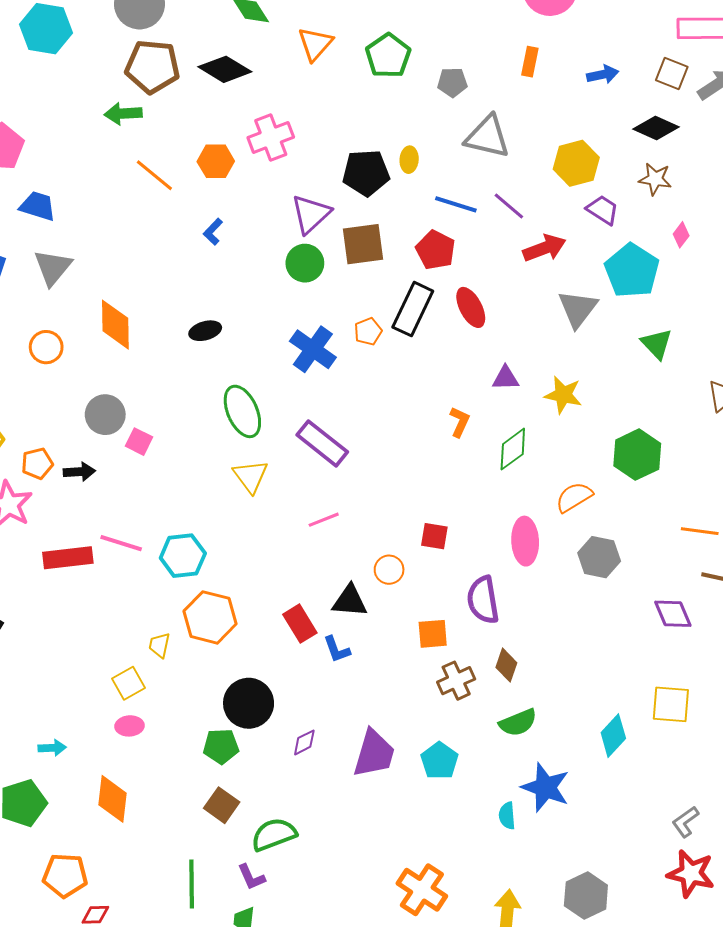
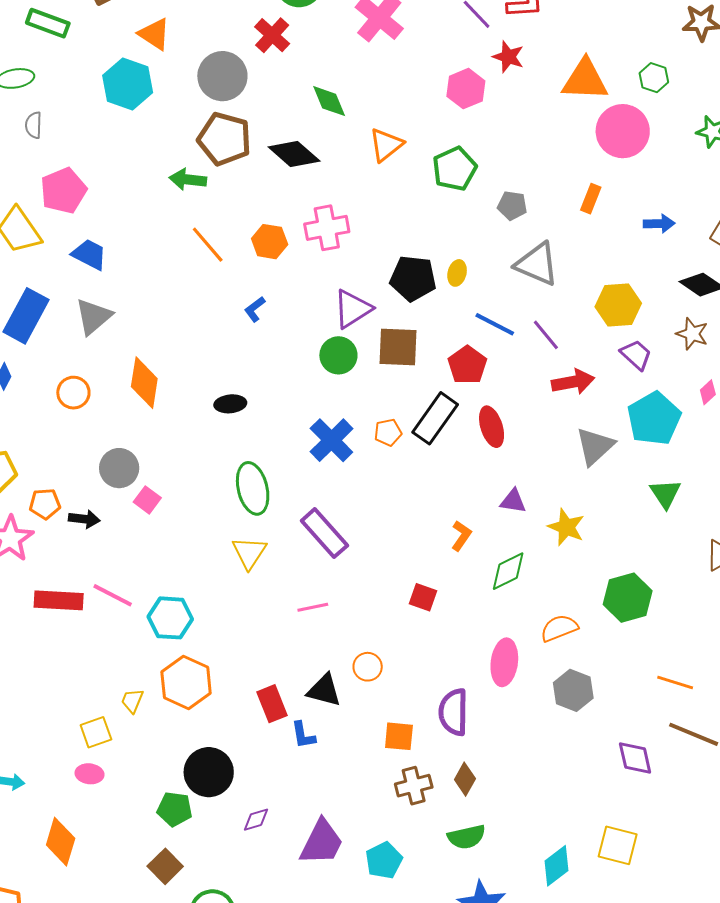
red square: (434, 536) -> (423, 597), moved

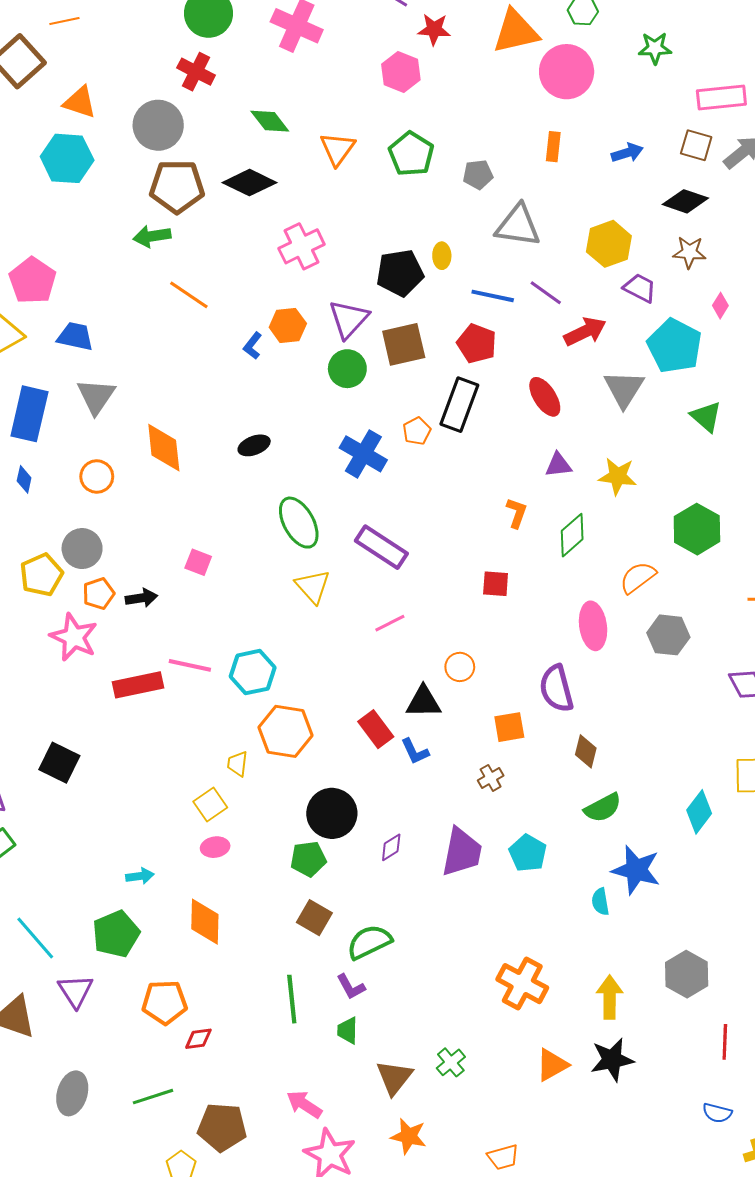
orange hexagon: (270, 242) -> (288, 325), moved
red ellipse: (492, 427) -> (545, 397), moved
gray circle: (119, 468) -> (82, 549), moved
brown cross: (414, 786) -> (491, 778), moved, size x0.7

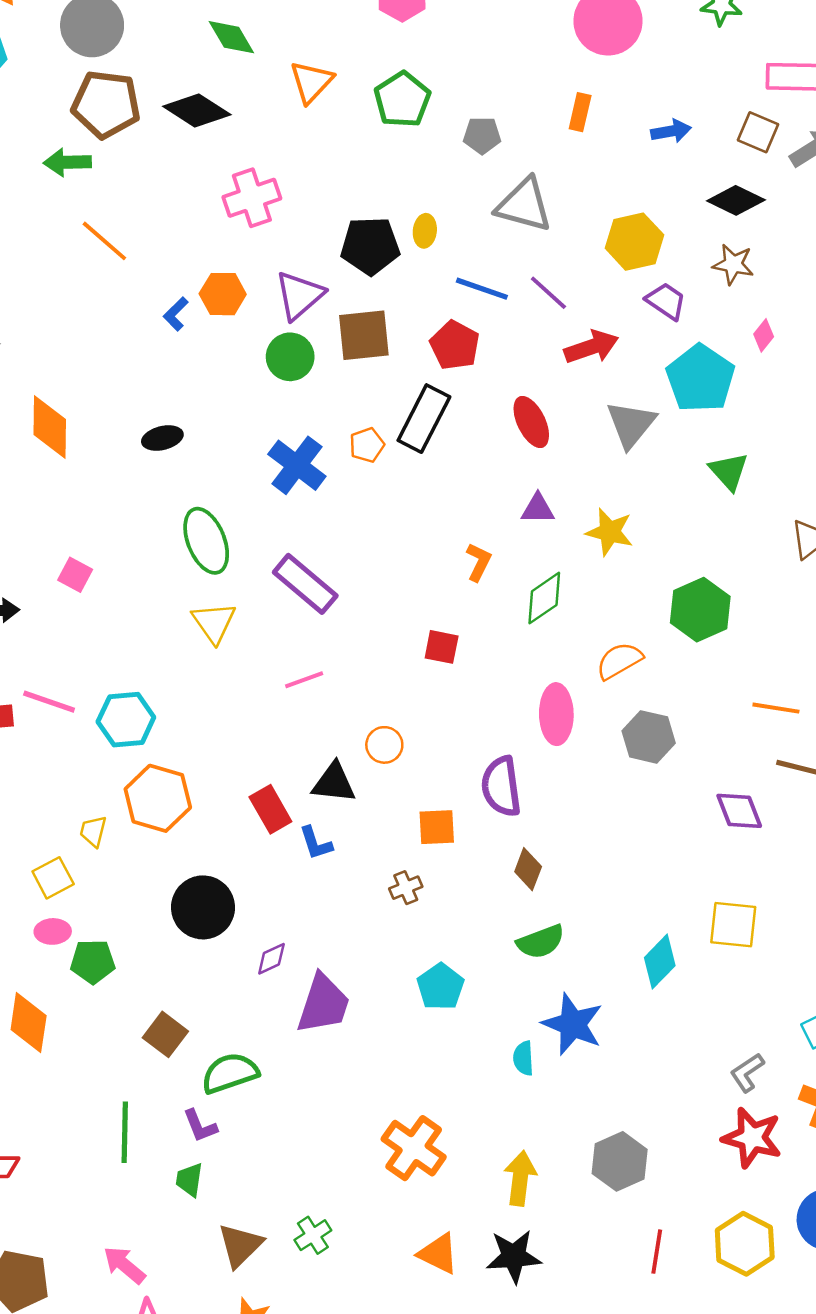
purple trapezoid: (462, 852) -> (323, 1004), moved
green pentagon: (308, 859) -> (93, 962), moved
orange triangle: (552, 1065) -> (438, 1254), turned 48

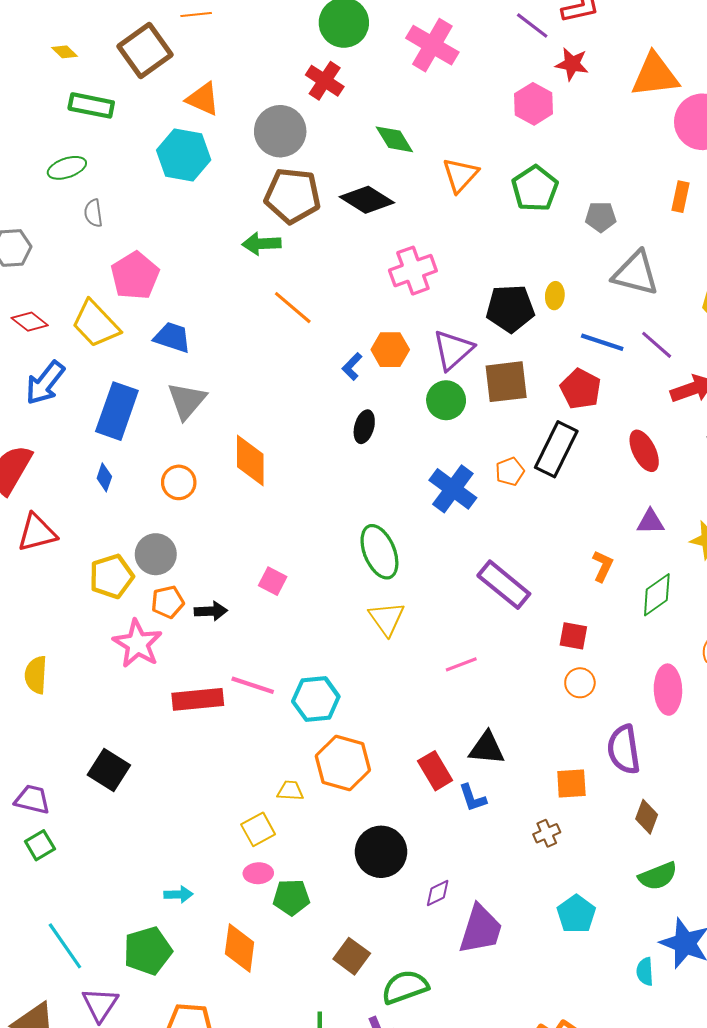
black ellipse: (162, 438) -> (364, 427), moved, turned -60
purple rectangle: (305, 584) -> (504, 585), moved
orange circle: (384, 745) -> (580, 683), moved
yellow trapezoid: (93, 831) -> (290, 791), turned 80

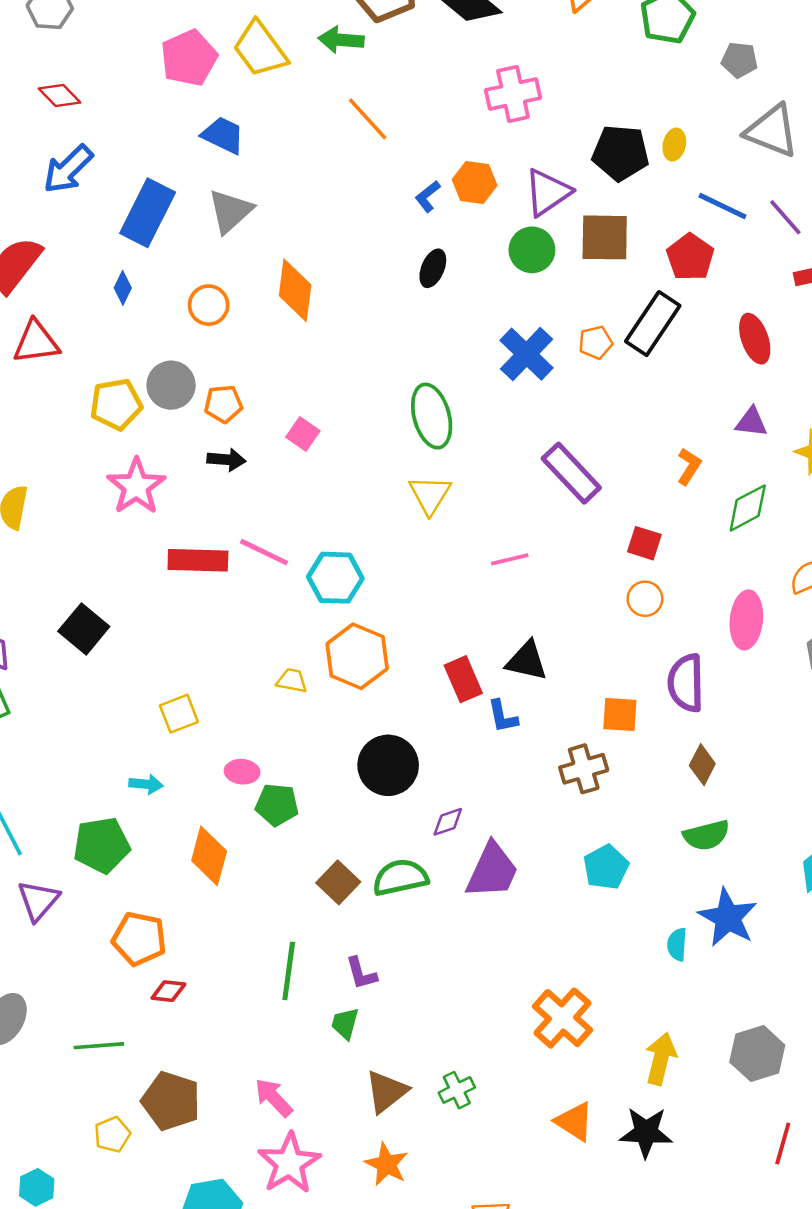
yellow trapezoid: (96, 324) -> (260, 49), moved
orange pentagon: (168, 602) -> (223, 404), moved
yellow square: (258, 829) -> (179, 714), moved
brown cross: (547, 833) -> (584, 769), size x1.5
green semicircle: (405, 987) -> (400, 877), moved

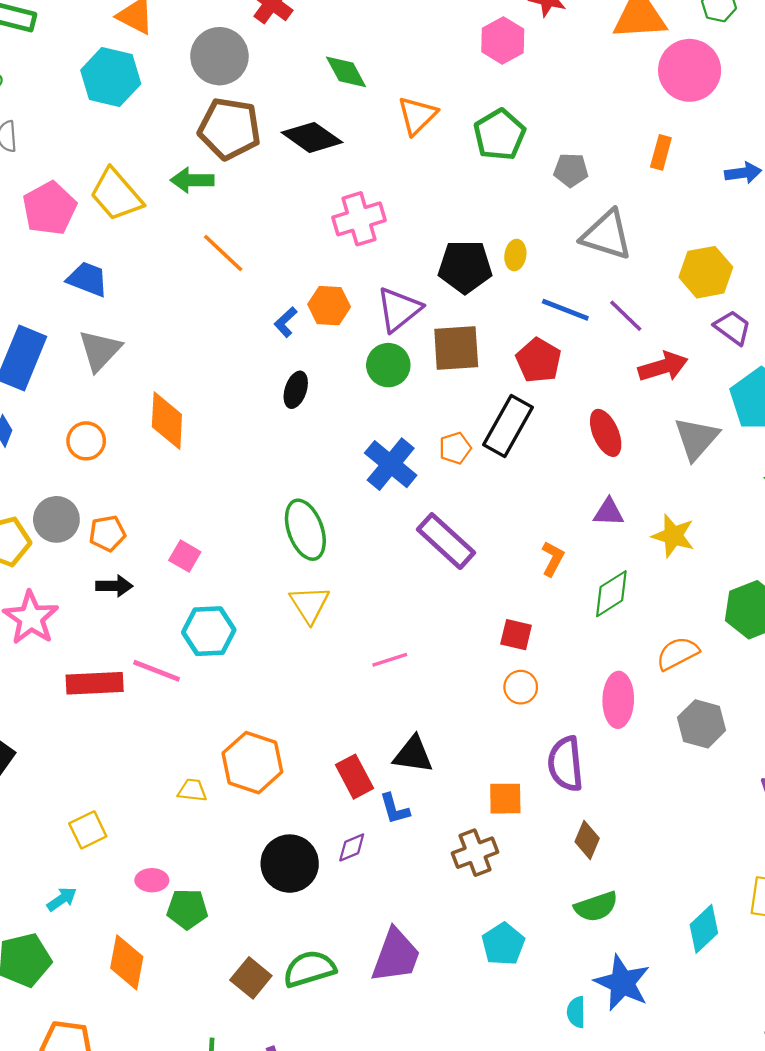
purple rectangle: (571, 473) -> (446, 541), moved
cyan hexagon: (335, 578) -> (209, 631), moved
cyan arrow: (146, 784) -> (62, 899), turned -36
purple diamond: (448, 822) -> (352, 847), moved

